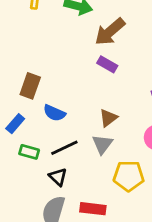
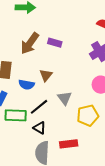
brown arrow: (110, 32) -> (30, 43), moved
brown triangle: (108, 118) -> (46, 75), moved
green rectangle: (29, 152) -> (16, 115), size x1.5

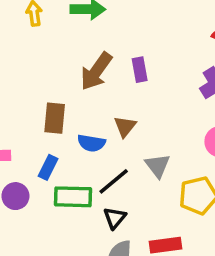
purple rectangle: (55, 43) -> (140, 70), turned 64
black triangle: (40, 128) -> (115, 218), turned 40

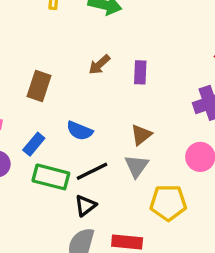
brown arrow: (96, 71) -> (99, 65), size x0.6
brown rectangle: (55, 118) -> (39, 86), moved
brown triangle: (125, 127) -> (141, 135), moved

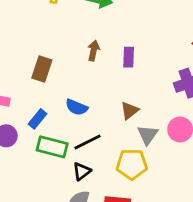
brown arrow: (99, 65) -> (94, 51), turned 144
gray triangle: (137, 166) -> (148, 135), moved
yellow pentagon: (168, 203) -> (132, 164), moved

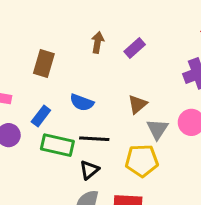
purple rectangle: (129, 57) -> (135, 48), turned 48
black line: (87, 142) -> (94, 139), turned 32

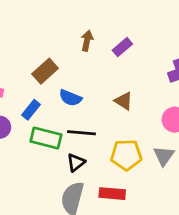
brown rectangle: (44, 64) -> (45, 71), moved, turned 30
brown triangle: (137, 104) -> (124, 101), turned -48
gray triangle: (157, 129) -> (164, 156), moved

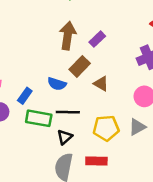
brown arrow: (87, 41) -> (68, 36), size x1.6
brown rectangle: (45, 71) -> (80, 66), moved
gray triangle: (164, 156) -> (137, 127), turned 30

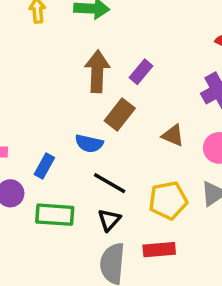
brown triangle: (101, 84) -> (173, 135), moved
black line: (68, 112) -> (110, 183), turned 35
green rectangle: (39, 118) -> (55, 215), moved

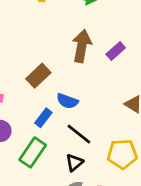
brown rectangle: (120, 114) -> (38, 76), moved
blue rectangle: (44, 166) -> (43, 118), moved
green rectangle: (55, 215) -> (33, 152), turned -68

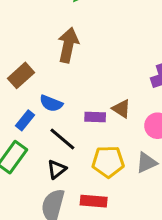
purple rectangle: (116, 51) -> (95, 117), moved, turned 42

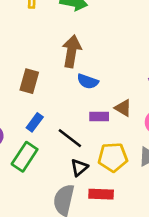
brown rectangle: (21, 75) -> (29, 81), turned -30
blue semicircle: (51, 103) -> (88, 81), moved
black triangle: (57, 169) -> (79, 168), moved

